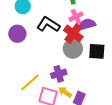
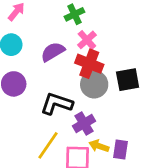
black L-shape: (48, 24) -> (57, 104), moved
purple semicircle: (87, 24) -> (53, 52), moved

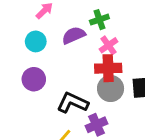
purple semicircle: (53, 52) -> (74, 35), moved
red cross: (89, 64) -> (108, 68), turned -30

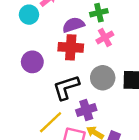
cyan circle: (36, 41) -> (29, 15), moved
red cross: (108, 68) -> (71, 47), moved
black L-shape: (73, 103) -> (66, 87), turned -48

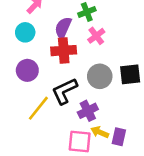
cyan circle: (29, 15) -> (25, 32), moved
purple semicircle: (73, 25) -> (63, 28), turned -40
yellow line: (51, 122) -> (38, 108), moved

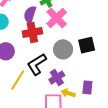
pink cross: (96, 36) -> (57, 18), size x1.5
purple rectangle: (119, 137) -> (87, 87), moved

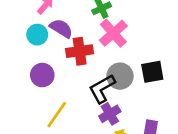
purple semicircle: (30, 15) -> (61, 28), moved, turned 102
black L-shape: (37, 64) -> (102, 89), moved

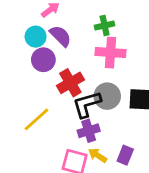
pink cross: (113, 33) -> (111, 53), turned 32
red cross: (80, 51) -> (70, 83), moved, turned -35
purple circle: (42, 75) -> (43, 60), moved

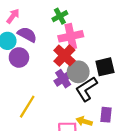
red cross: (70, 83) -> (64, 56), moved
black L-shape: (87, 104) -> (86, 89), moved
purple cross: (89, 131) -> (63, 79), moved

